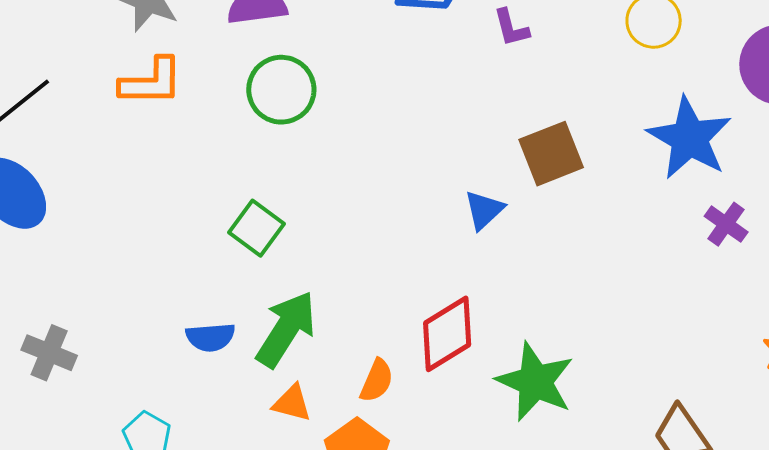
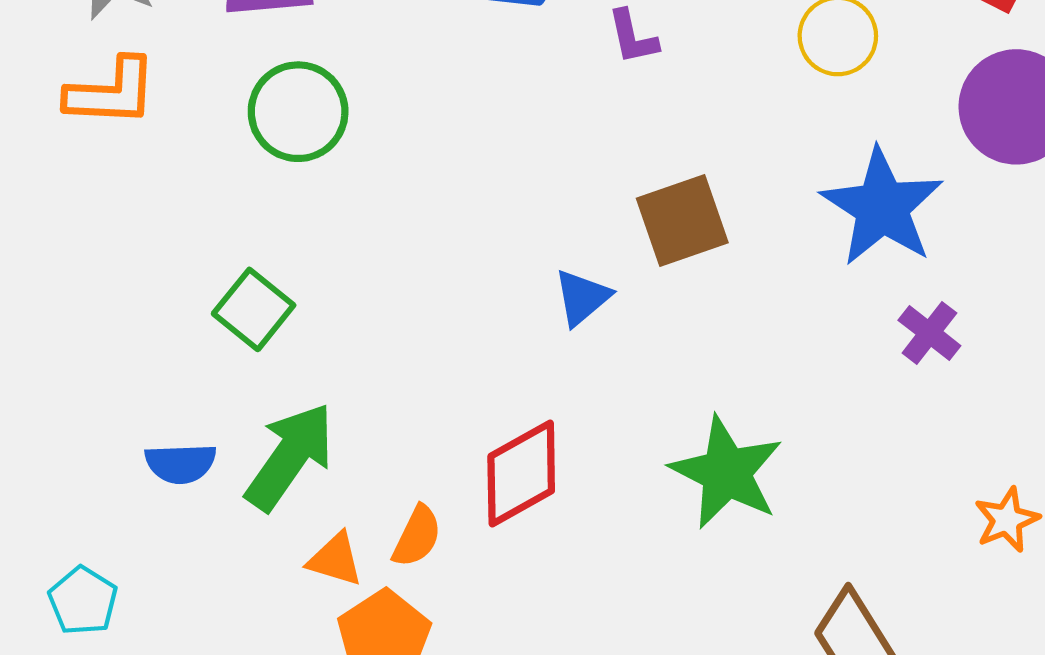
green star: (535, 382) -> (726, 473), moved
orange triangle: (292, 403) -> (335, 559), moved

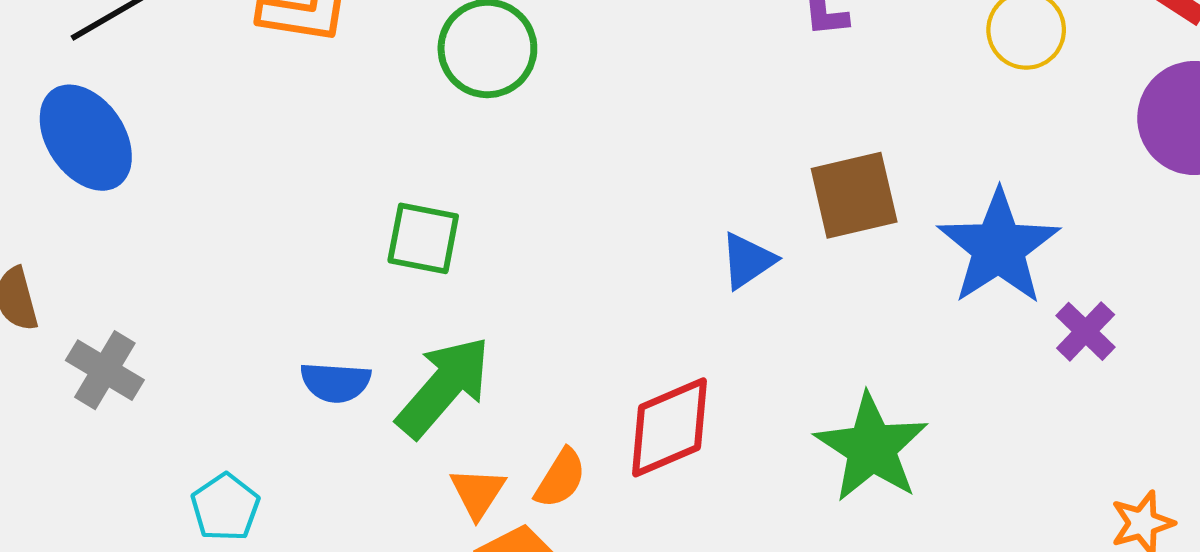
blue star: (882, 207) -> (999, 247), moved
green square: (254, 309) -> (423, 238), turned -34
orange triangle: (335, 559) -> (478, 493), turned 40

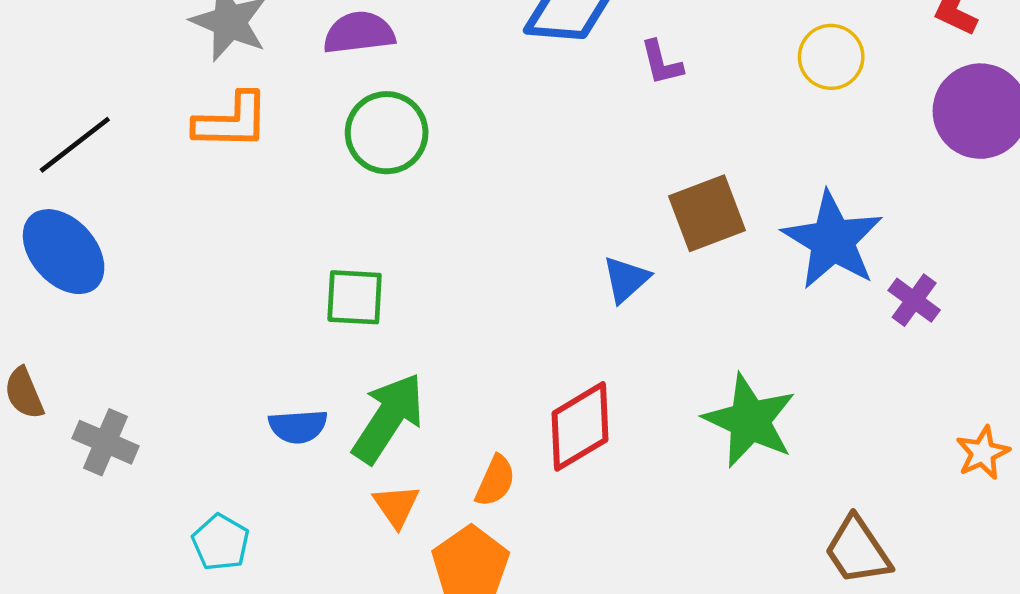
orange triangle: (478, 493) -> (396, 506), moved

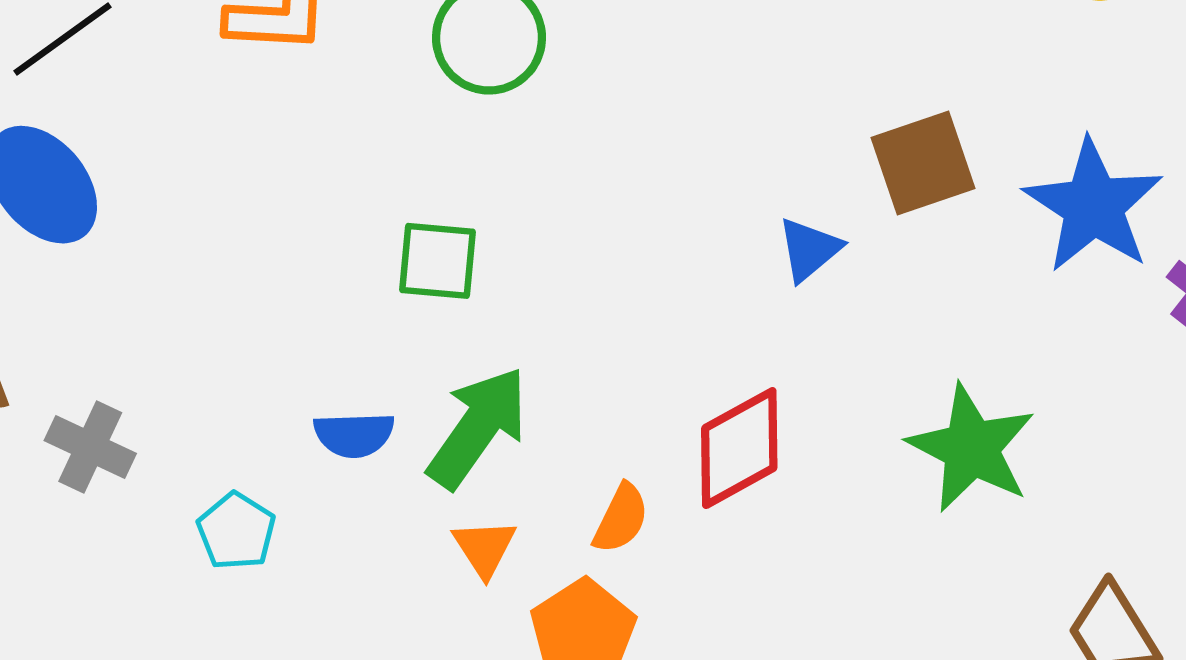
cyan pentagon: (221, 542) -> (236, 531), moved

